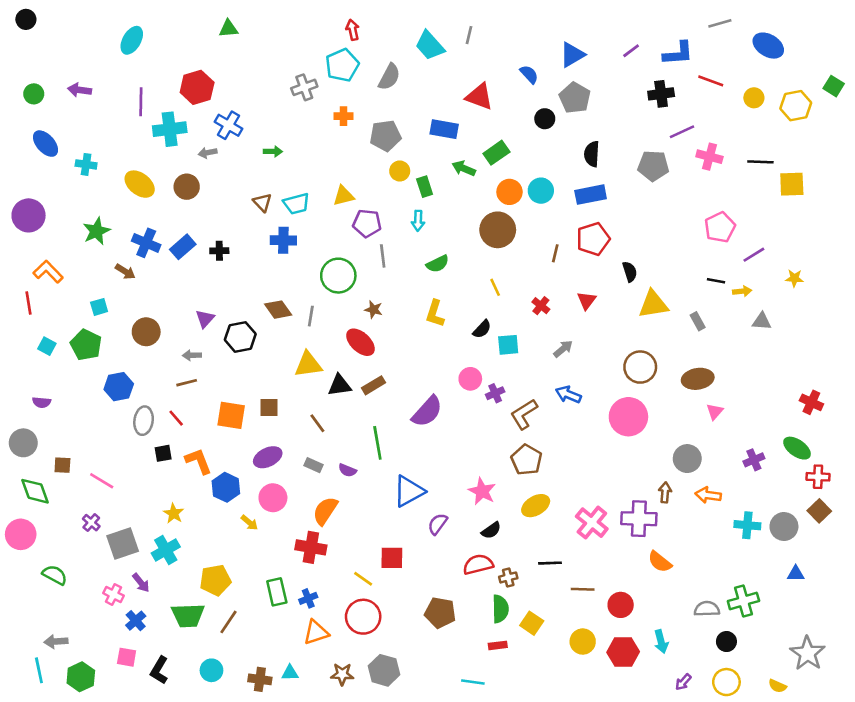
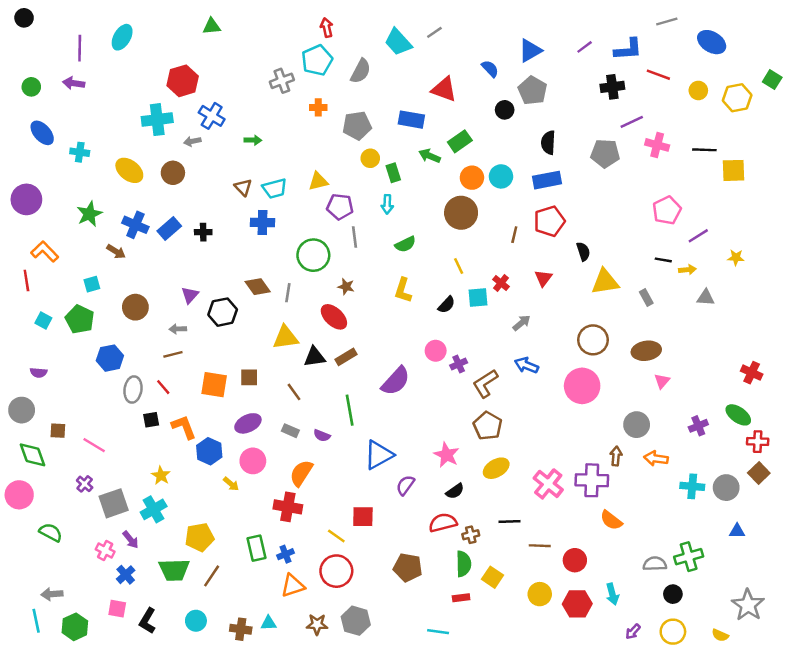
gray line: (469, 35) -> (434, 32), turned 42
purple line: (141, 102) -> (80, 48), moved
cyan square: (508, 345) -> (478, 297), moved

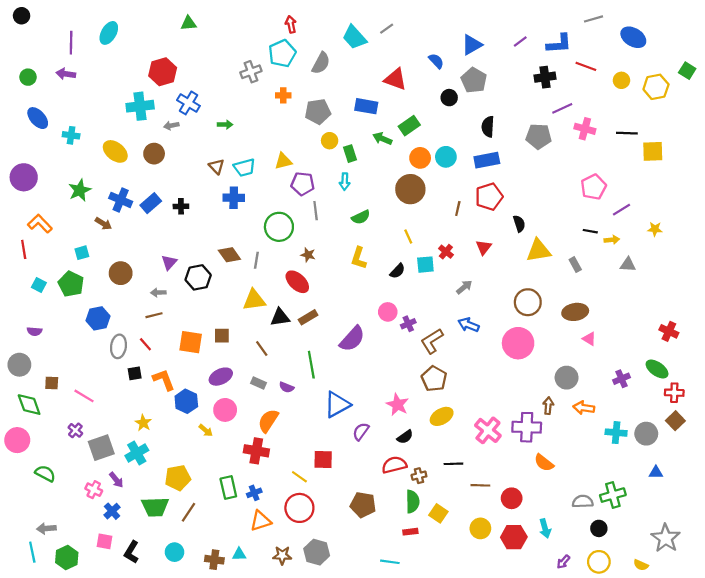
pink triangle: (662, 381) -> (589, 339), turned -40

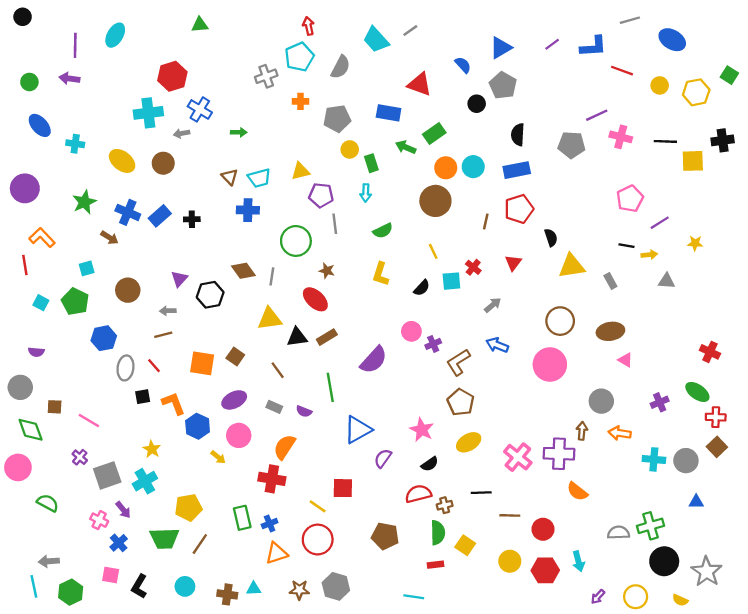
black cross: (545, 77) -> (723, 140), moved
brown square: (222, 336) -> (235, 357), turned 35
black circle: (599, 528) -> (664, 561), moved, size x1.6

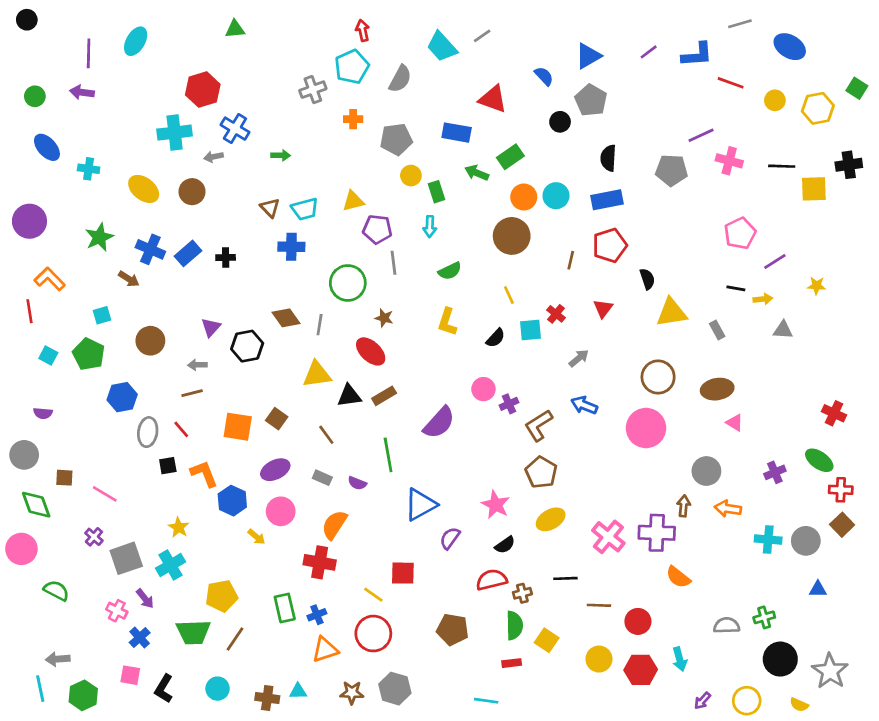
green cross: (650, 526) -> (764, 617), size x0.7

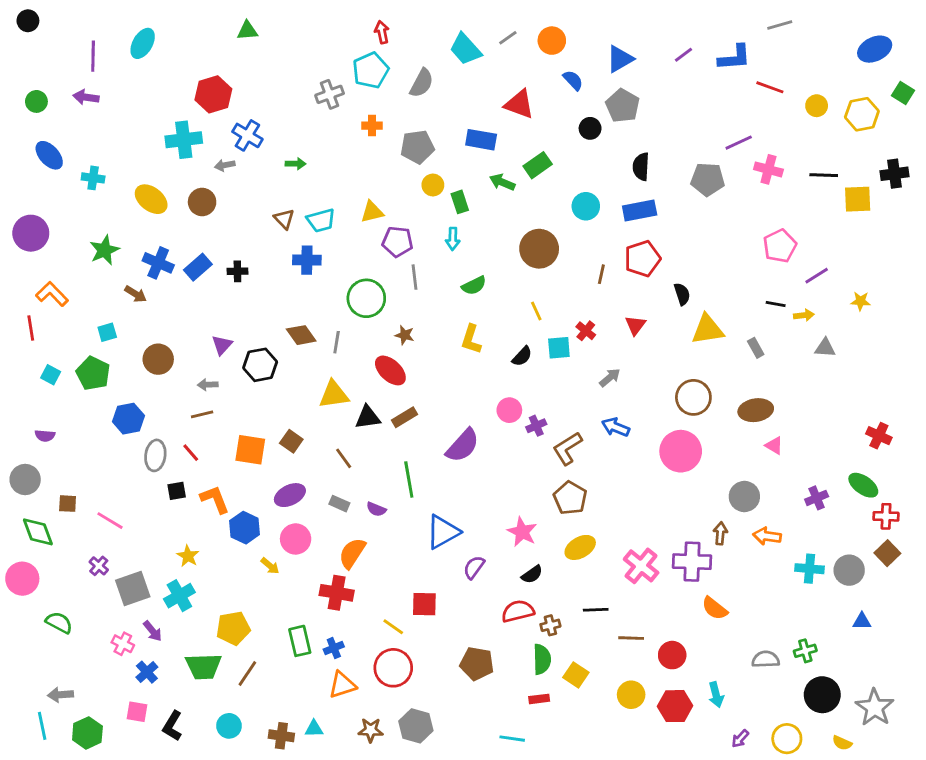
blue ellipse: (790, 47) -> (875, 49), moved, turned -56
orange circle: (524, 197) -> (552, 41), moved

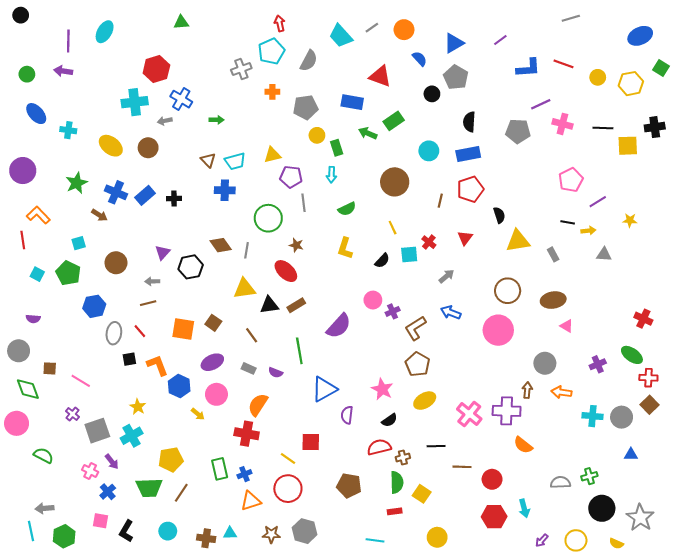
blue L-shape: (734, 58) -> (528, 68), moved
purple semicircle: (474, 567) -> (347, 415), turned -30
yellow circle: (631, 695) -> (437, 537), moved

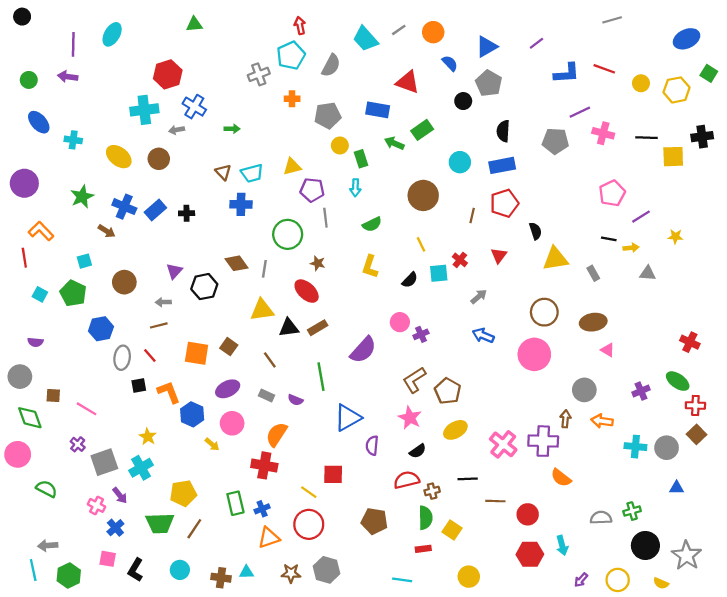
brown L-shape: (415, 328) -> (414, 380), moved

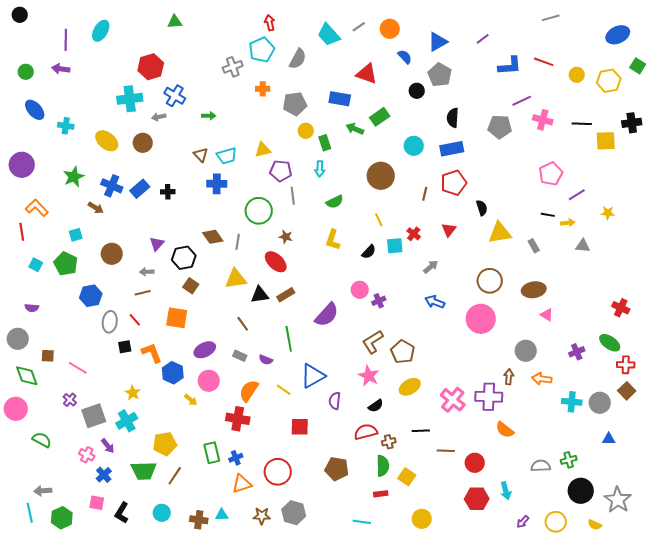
brown square: (229, 347) -> (191, 286), moved
yellow line: (309, 492) -> (284, 390), moved

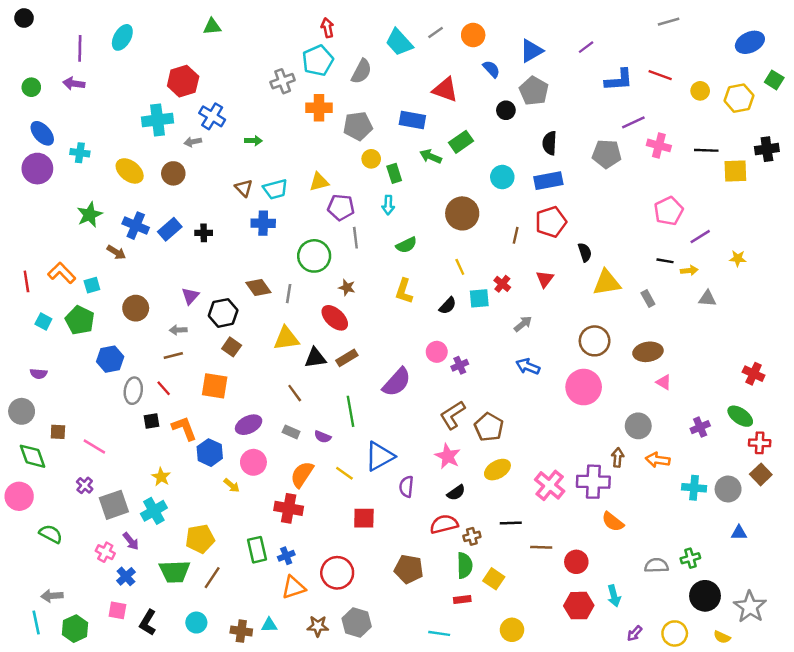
orange cross: (263, 89) -> (319, 108), size x1.5
purple circle: (22, 165) -> (37, 169), moved
orange L-shape: (37, 208) -> (62, 273), moved

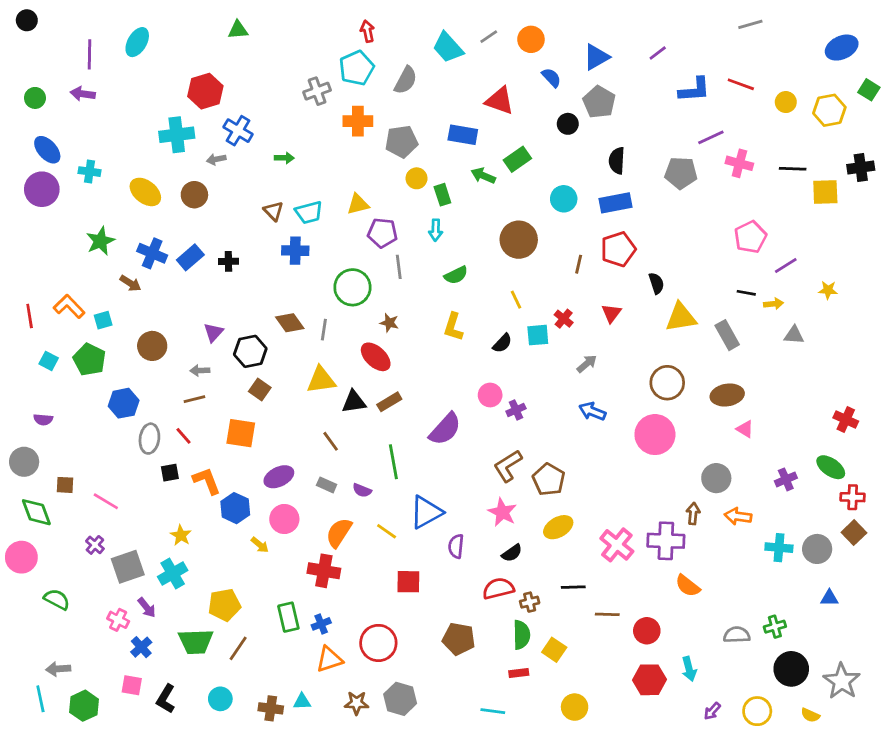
gray rectangle: (648, 298) -> (727, 335), size x1.5

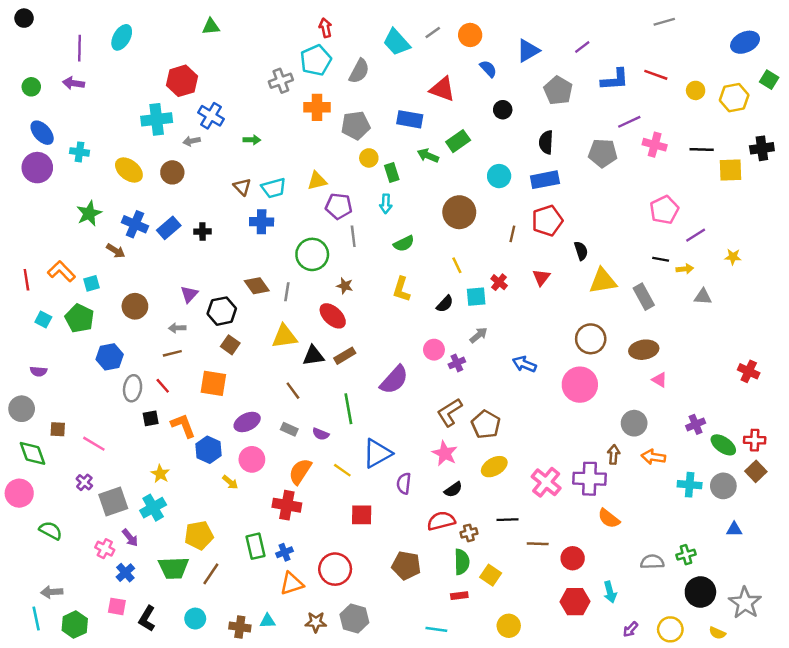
gray pentagon: (599, 102) -> (558, 90), moved
gray arrow: (587, 364) -> (479, 335), moved
green ellipse: (831, 467) -> (723, 445), moved

